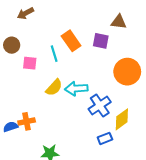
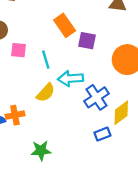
purple square: (101, 41) -> (87, 41), moved
cyan line: (54, 54) -> (46, 60), moved
yellow semicircle: (54, 88) -> (46, 93), moved

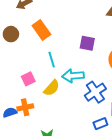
orange rectangle: (65, 25) -> (41, 30), moved
pink square: (19, 50) -> (28, 79), moved, turned -32

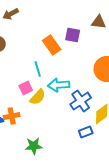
orange rectangle: (41, 30) -> (52, 45), moved
purple square: (87, 43) -> (73, 35), moved
pink square: (28, 79) -> (26, 88), moved

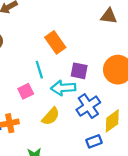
purple square: (73, 35) -> (79, 71), moved
yellow semicircle: (38, 97) -> (51, 116), moved

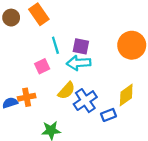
orange rectangle: (55, 42) -> (39, 14), moved
purple square: (79, 71) -> (81, 46), moved
blue cross: (88, 106) -> (85, 101), moved

